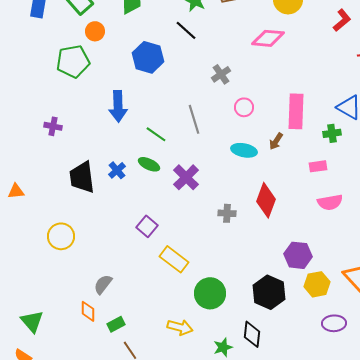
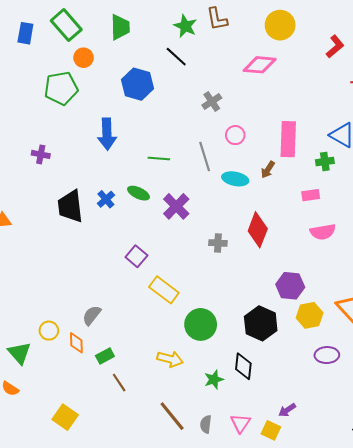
gray line: (194, 119) -> (205, 156), moved
green line: (156, 134) -> (159, 158), moved, turned -30
yellow circle: (61, 236) -> (49, 331), moved, size x0.7

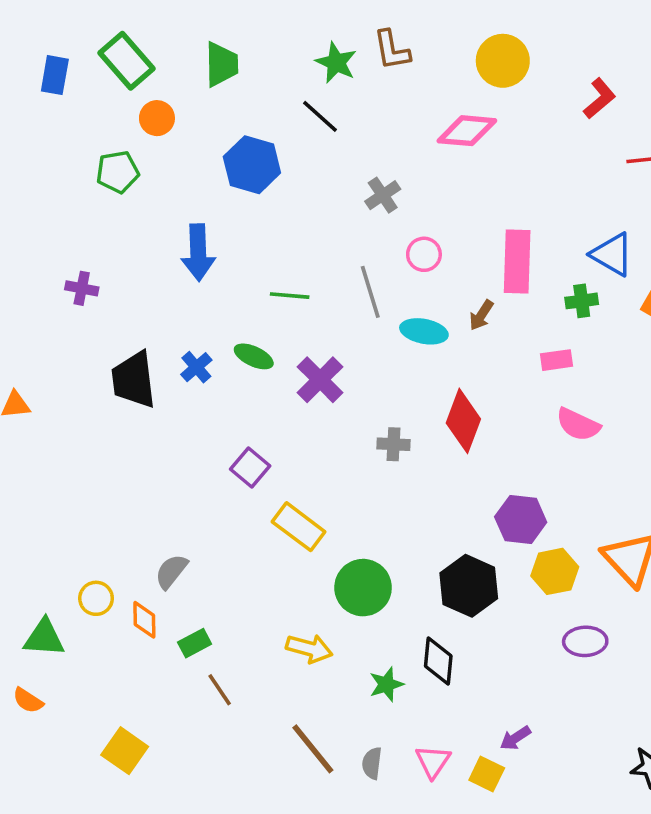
green pentagon: (61, 88) -> (118, 172), size x0.7
pink semicircle: (323, 232) -> (578, 425), turned 35
green triangle: (19, 353) -> (44, 638), turned -45

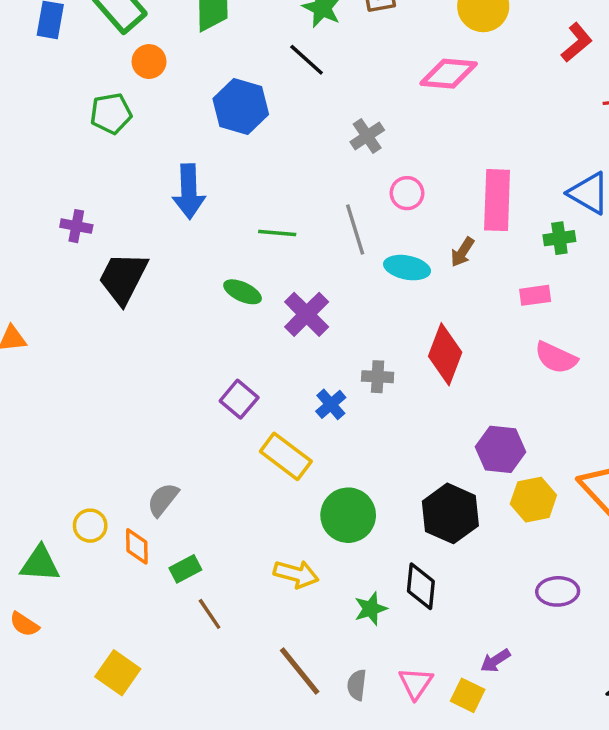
blue cross: (196, 367) -> (331, 404), moved
black trapezoid: (134, 380) -> (123, 278), moved, turned 34
purple ellipse: (585, 641) -> (558, 591), moved

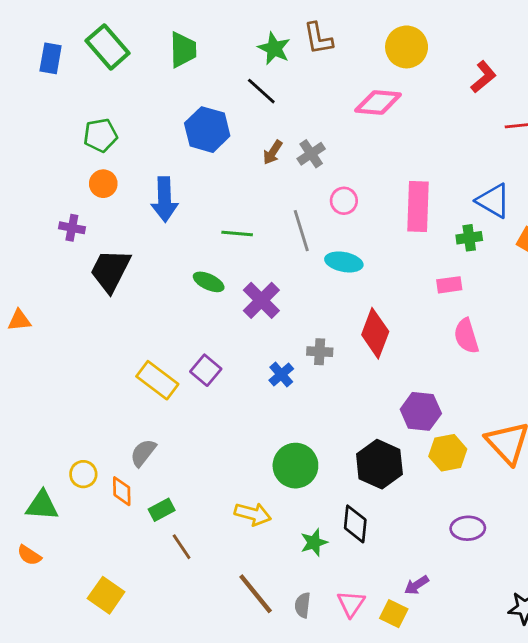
orange circle: (149, 62) -> (103, 184), moved
brown arrow: (462, 252) -> (273, 152), moved
pink semicircle: (556, 358) -> (466, 336), turned 48
yellow rectangle: (286, 456) -> (157, 380), moved

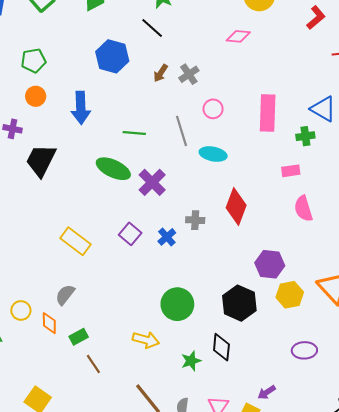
pink diamond: (378, 103) -> (238, 36), size x0.7
green ellipse: (209, 282) -> (113, 169), size x1.5
purple square: (206, 370) -> (130, 234), moved

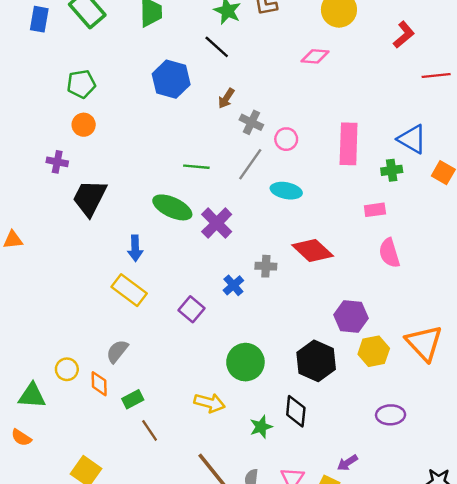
gray cross: (189, 74) -> (251, 122), moved, turned -30
blue arrow: (81, 108) -> (135, 248), moved, size x0.7
gray line: (182, 131) -> (250, 164), turned 52
red diamond: (236, 207) -> (313, 251), turned -68
purple square: (130, 234) -> (192, 309), moved

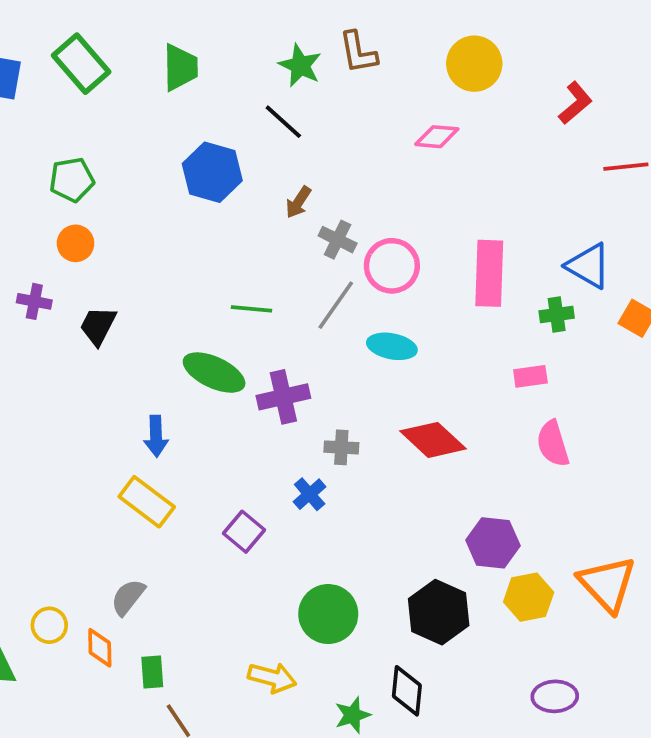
pink circle: (286, 139) -> (392, 266), size x1.5
black trapezoid: (90, 198) -> (98, 326), moved, size x0.7
purple cross: (217, 223) -> (283, 397), turned 32
gray cross: (266, 266) -> (341, 447), moved
green rectangle: (133, 399) -> (152, 672), turned -66

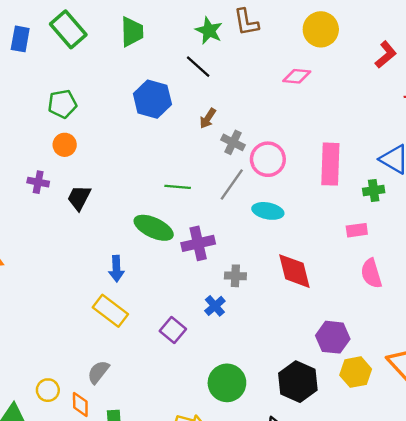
red diamond: (433, 440) -> (294, 271), turned 33

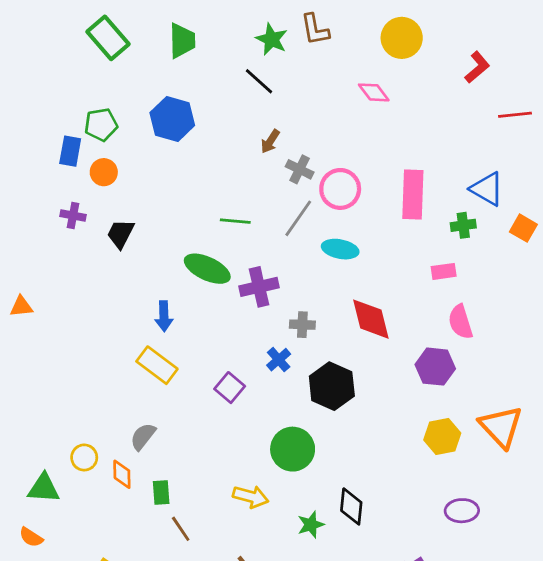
blue rectangle: (20, 39) -> (70, 151), moved
pink diamond: (297, 76) -> (374, 92), turned 48
blue hexagon: (152, 99) -> (172, 119), moved
purple hexagon: (333, 337) -> (435, 367), moved
black hexagon: (298, 382) -> (332, 386), moved

